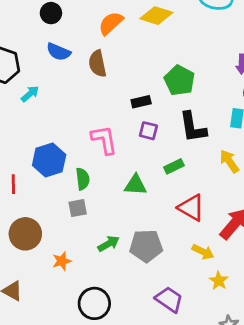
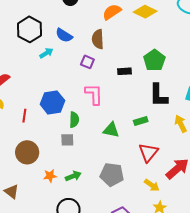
blue semicircle: (59, 52) -> (64, 35), moved
purple square: (148, 131) -> (87, 62), moved
red triangle: (191, 208) -> (148, 152), turned 30
green arrow: (109, 244) -> (73, 176), moved

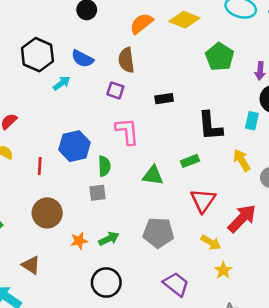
green pentagon: (154, 60) -> (220, 57), moved

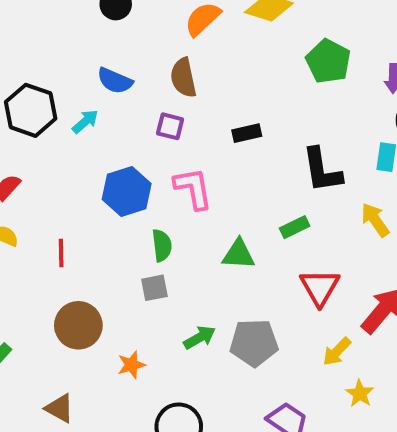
black hexagon: (37, 55) -> (31, 110), moved
blue hexagon: (75, 146) -> (127, 191), moved
green arrow: (109, 239) -> (200, 338), moved
yellow arrow: (211, 242) -> (337, 352), turned 108

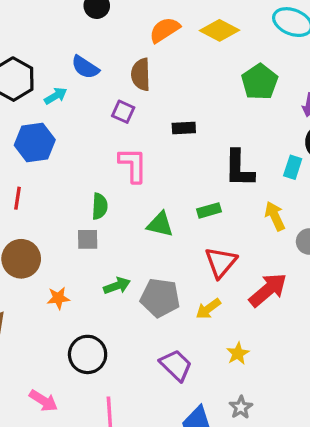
blue hexagon: (127, 191) -> (35, 143), moved
yellow arrow: (337, 352) -> (208, 309), moved

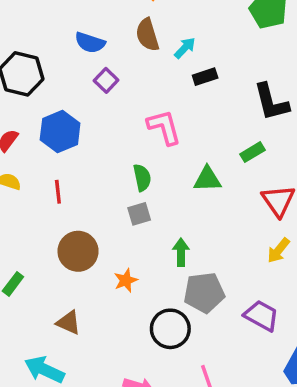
cyan arrow: (56, 96) -> (185, 48), moved
purple square: (123, 112) -> (106, 80), moved, turned 35
green arrow: (117, 286) -> (181, 252), turned -55
gray pentagon: (160, 298) -> (204, 293), moved

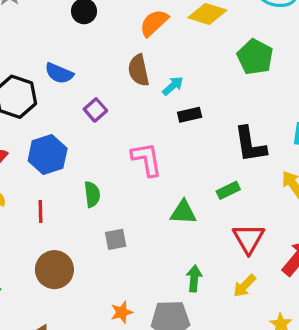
blue semicircle: (90, 43) -> (59, 73), moved
green semicircle: (142, 178) -> (92, 194), moved
green arrow: (181, 252) -> (194, 279), moved
orange star: (126, 280) -> (122, 312), moved

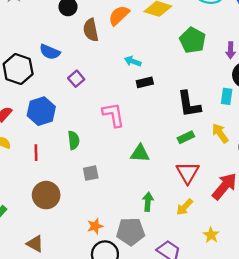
brown semicircle: (139, 70) -> (91, 30), moved
cyan arrow: (173, 86) -> (133, 61), turned -119
green rectangle: (228, 190) -> (186, 137), moved

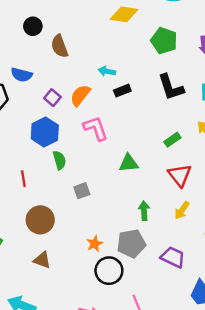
orange semicircle: (119, 15) -> (80, 95), moved
black L-shape: (189, 104) -> (171, 87), moved
blue hexagon: (41, 111) -> (45, 132), moved
brown triangle: (35, 244) -> (42, 260), moved

